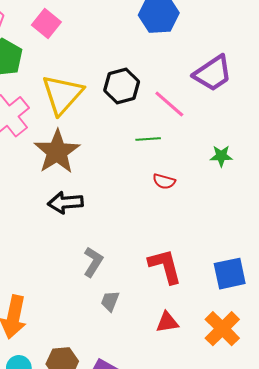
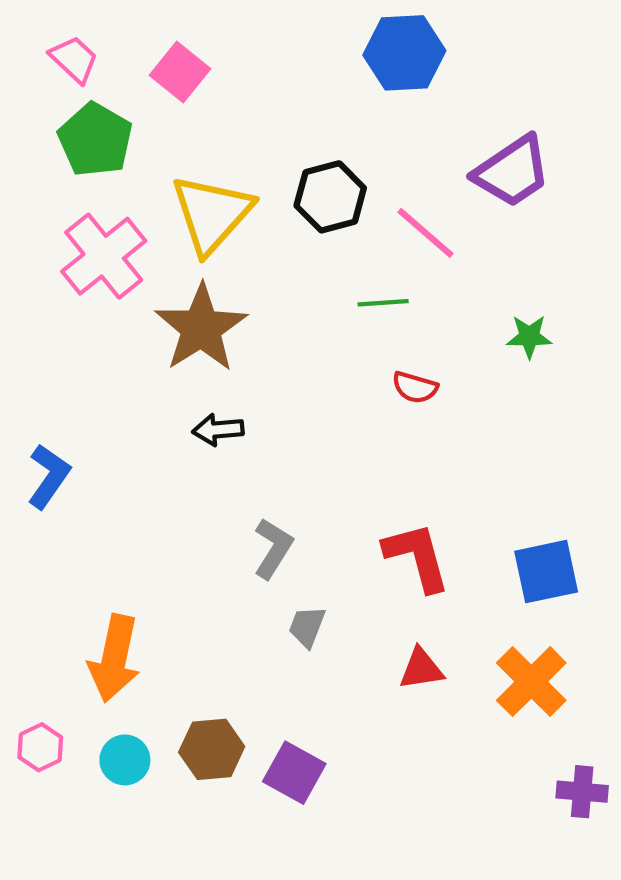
black arrow: (65, 203) -> (218, 430), size x0.7

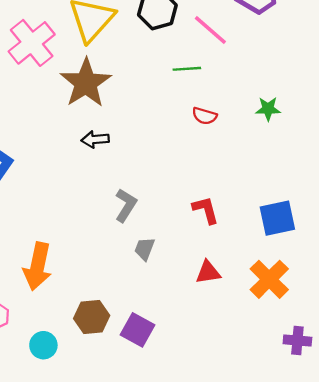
green star: (529, 337) -> (268, 109), moved
red L-shape: (417, 557) -> (206, 210), size x0.7
cyan circle: (125, 760) -> (43, 345), moved

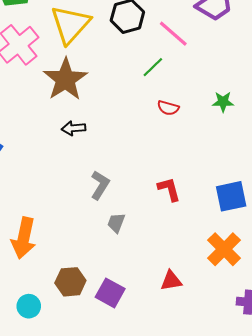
green line: (187, 69) -> (153, 67), turned -40
red triangle: (208, 272) -> (171, 281), moved

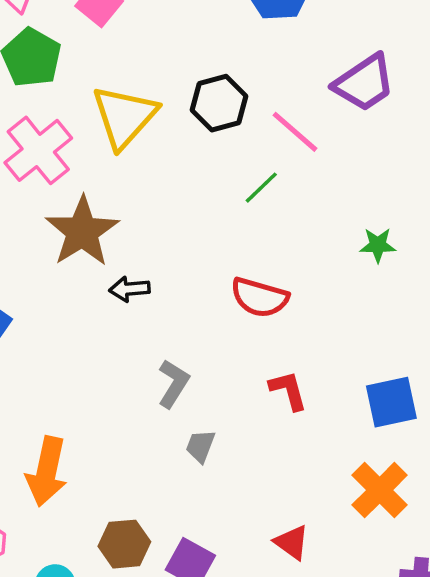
brown star: (65, 79) -> (82, 232), moved
red semicircle: (168, 108) -> (260, 297), moved, size x1.6
red triangle: (171, 281) -> (292, 542), turned 45

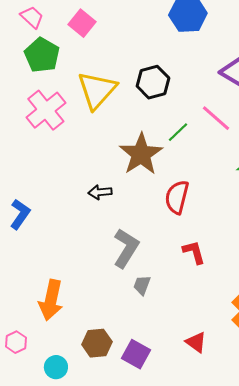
pink line: (295, 132) -> (216, 118), moved
brown star: (82, 232) -> (141, 154), moved
red semicircle: (260, 297) -> (177, 197), turned 88
gray L-shape: (173, 384) -> (126, 248), size x1.4

